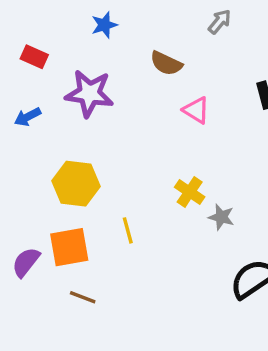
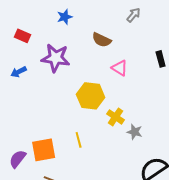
yellow hexagon: (76, 184) -> (91, 96), moved

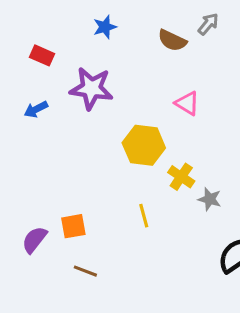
brown semicircle: (102, 40) -> (172, 40), moved
yellow line: (79, 140) -> (144, 216), moved
orange square: (44, 150) -> (73, 226), size x0.7

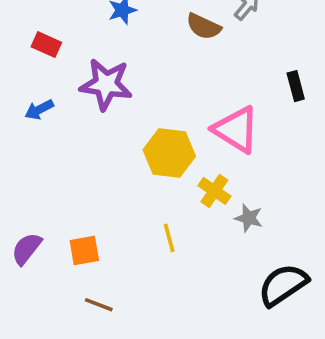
pink triangle: (187, 103) -> (236, 129), moved, size x1.6
purple semicircle: (34, 240) -> (26, 249), moved

